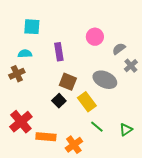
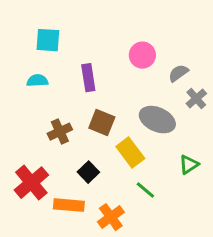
brown cross: (17, 74) -> (60, 132), moved
black square: (59, 101) -> (88, 172), moved
green triangle: (126, 130) -> (189, 165), moved

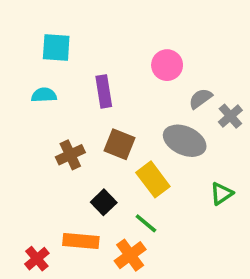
gray semicircle: (178, 73) -> (200, 99), moved
red cross: (31, 183) -> (37, 259), moved, size x0.6
green line: (145, 190) -> (146, 223), moved

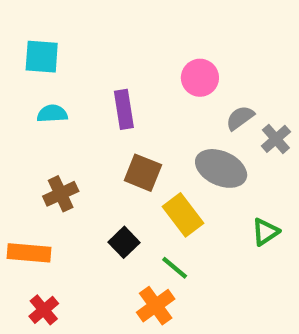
cyan square: (56, 47) -> (42, 57), moved
brown cross: (70, 155) -> (61, 194), moved
orange rectangle: (81, 241) -> (29, 253), moved

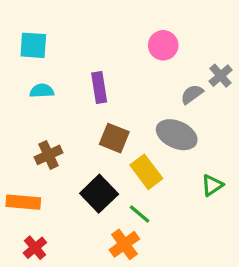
pink circle: (200, 78) -> (163, 45), moved
gray cross: (276, 139) -> (221, 76), moved
black square: (124, 242) -> (99, 194), size x1.5

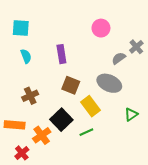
cyan semicircle: (42, 91) -> (26, 56), turned 72
green line: (140, 214) -> (86, 132), turned -64
orange cross: (124, 244) -> (42, 135), moved

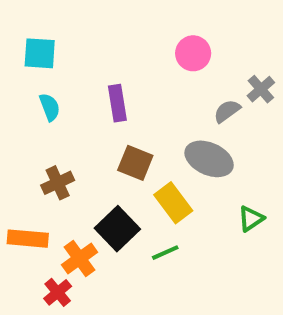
red cross: (22, 153) -> (58, 292), moved

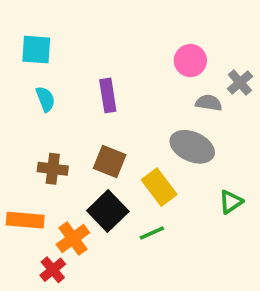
pink circle: (193, 53) -> (190, 61), moved
gray semicircle: (227, 111) -> (209, 103), turned 45
brown square: (135, 163) -> (110, 161), moved
brown cross: (58, 183) -> (53, 169), turned 32

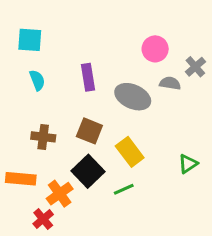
gray ellipse: (192, 147) -> (133, 97), moved

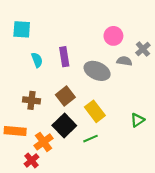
cyan semicircle: (37, 80) -> (37, 60), moved
brown square: (89, 131) -> (65, 96), turned 30

